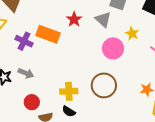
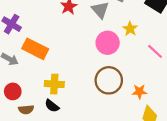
orange rectangle: (48, 34) -> (35, 49), moved
brown circle: (104, 85) -> (109, 80), moved

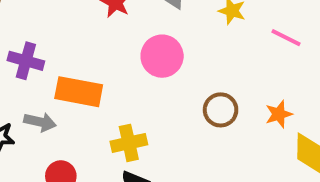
pink circle: (108, 43) -> (162, 56), moved
brown circle: (109, 80) -> (221, 110), size x0.7

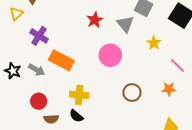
orange star: (279, 114) -> (169, 89), moved

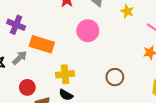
gray arrow: (37, 70) -> (20, 58), turned -63
brown circle: (132, 93) -> (115, 77), moved

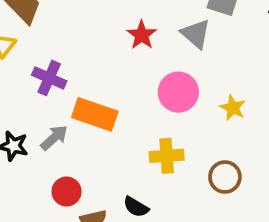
yellow star: (127, 11) -> (233, 108), moved
yellow cross: (65, 74) -> (167, 156), moved

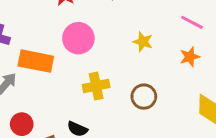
pink circle: (178, 92) -> (78, 38), moved

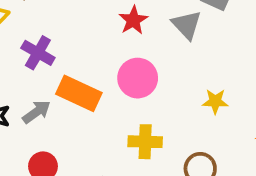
yellow star: (143, 42) -> (215, 101), turned -30

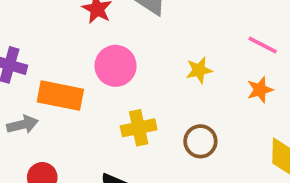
gray arrow: (37, 112) -> (22, 125), turned 36

